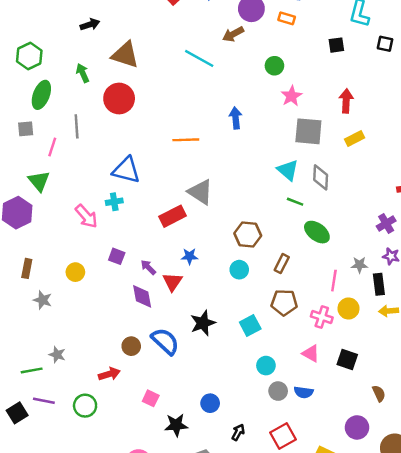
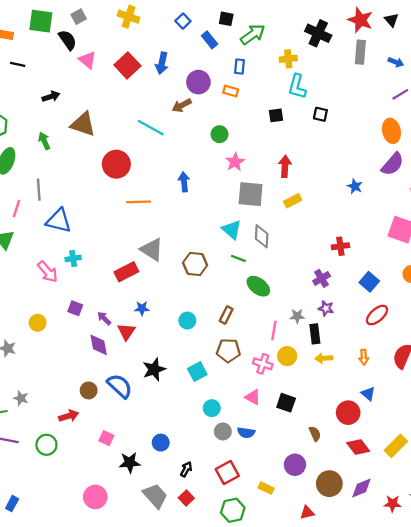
red circle: (119, 98) -> (116, 164), moved
blue triangle: (126, 170) -> (59, 221), moved
brown hexagon: (248, 234) -> (195, 264), moved

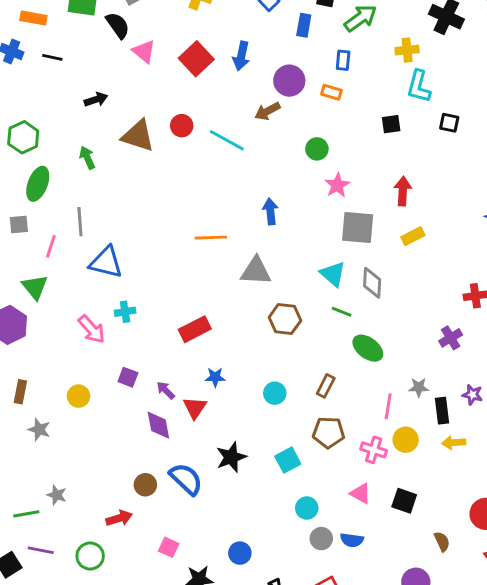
blue rectangle: (210, 40) -> (304, 25), turned 49
red circle: (116, 164) -> (182, 126), moved, size x0.6
gray triangle: (152, 250) -> (256, 271), moved, turned -30
purple star: (326, 308) -> (472, 395), moved

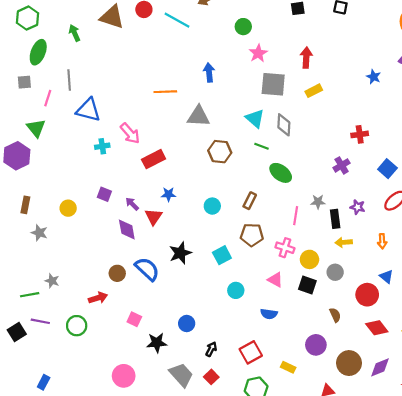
pink arrow: (92, 329) -> (130, 133), moved
yellow circle: (406, 440) -> (309, 259), moved
gray circle: (321, 539) -> (335, 272), moved

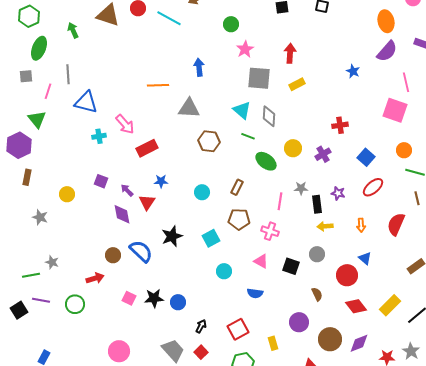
brown rectangle: (25, 205) -> (27, 177), moved
yellow circle: (309, 259) -> (293, 148), moved
black star: (157, 343) -> (154, 298), moved
yellow rectangle: (288, 367) -> (273, 343), turned 48

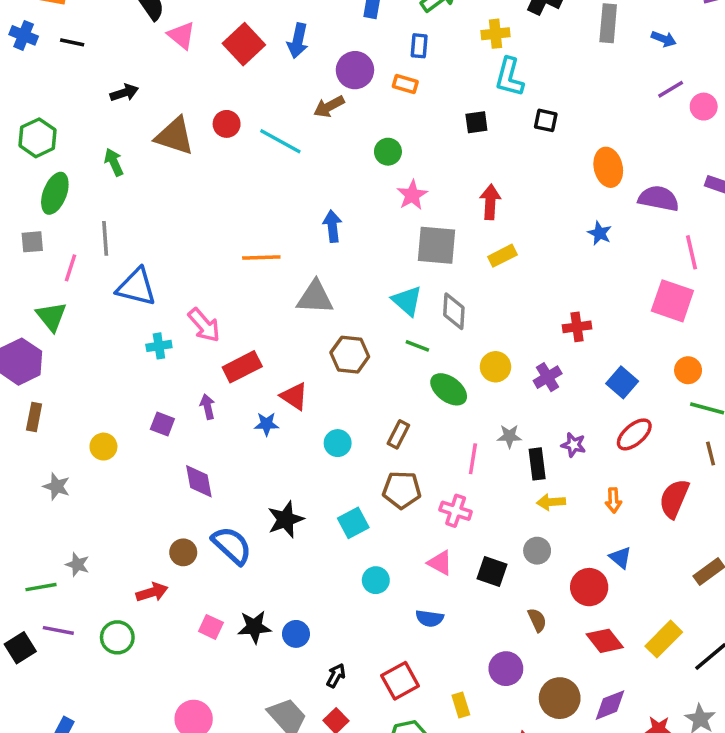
orange ellipse: (386, 21) -> (608, 167), moved
purple semicircle: (387, 51) -> (659, 198), turned -120
purple arrow: (127, 190) -> (208, 407), moved, turned 32
red triangle: (147, 202) -> (294, 396), moved, turned -30

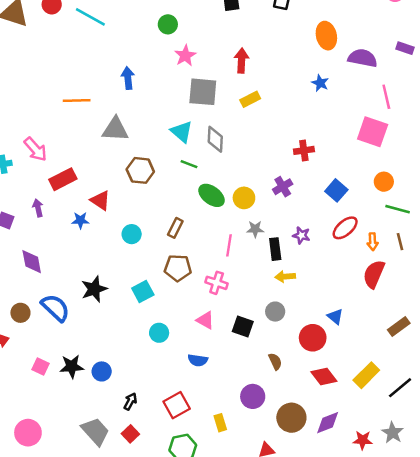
yellow circle: (495, 367) -> (244, 198), moved
orange arrow: (613, 500) -> (373, 242), moved

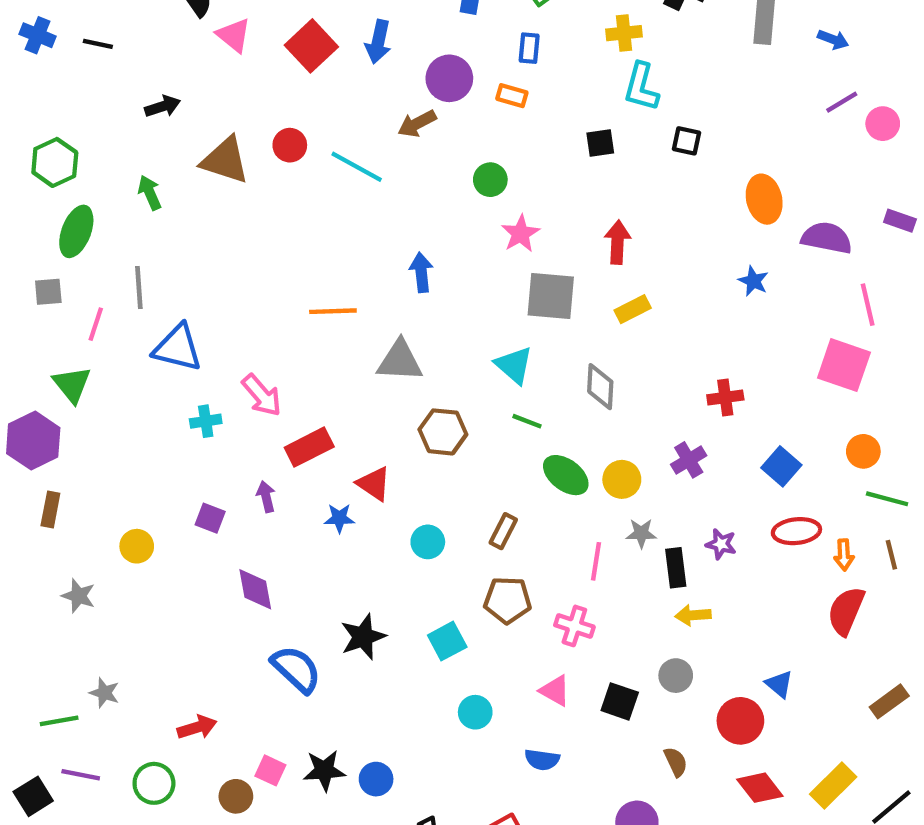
gray diamond: (215, 139) -> (600, 387), moved
red ellipse: (345, 228) -> (796, 531), turned 35
brown circle: (20, 313) -> (236, 796), moved

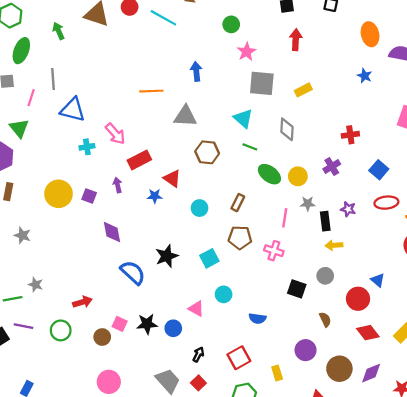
red arrow: (618, 242) -> (296, 40), moved
yellow circle: (137, 546) -> (58, 194), moved, size x1.6
pink triangle: (555, 691) -> (196, 309), moved

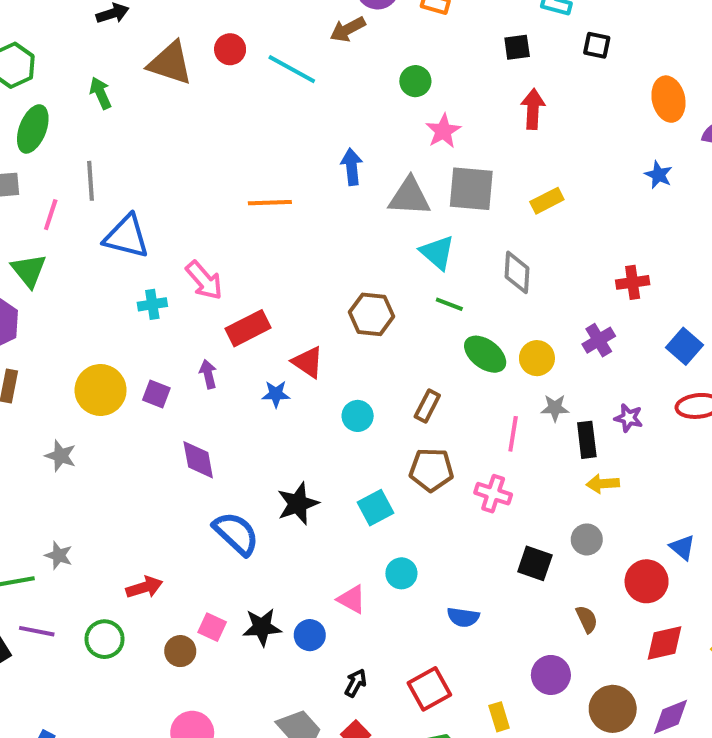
gray triangle: (185, 116) -> (409, 197), moved
gray star: (22, 235) -> (61, 456), moved
red diamond: (368, 333) -> (664, 643), turned -65

